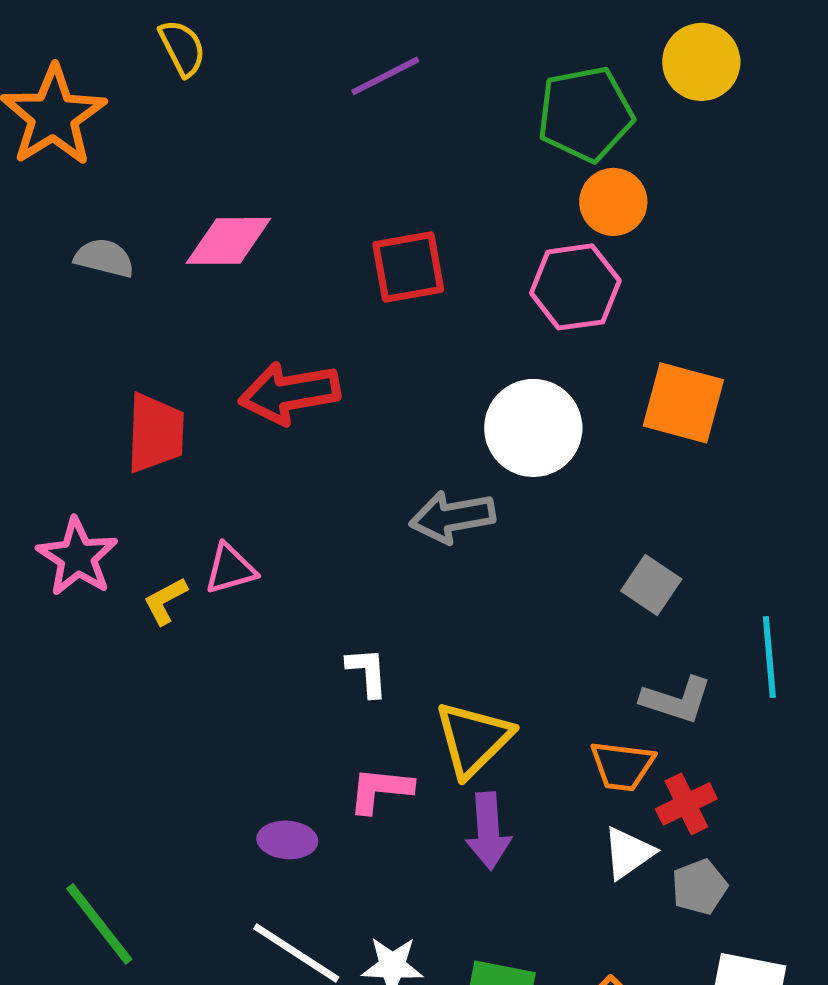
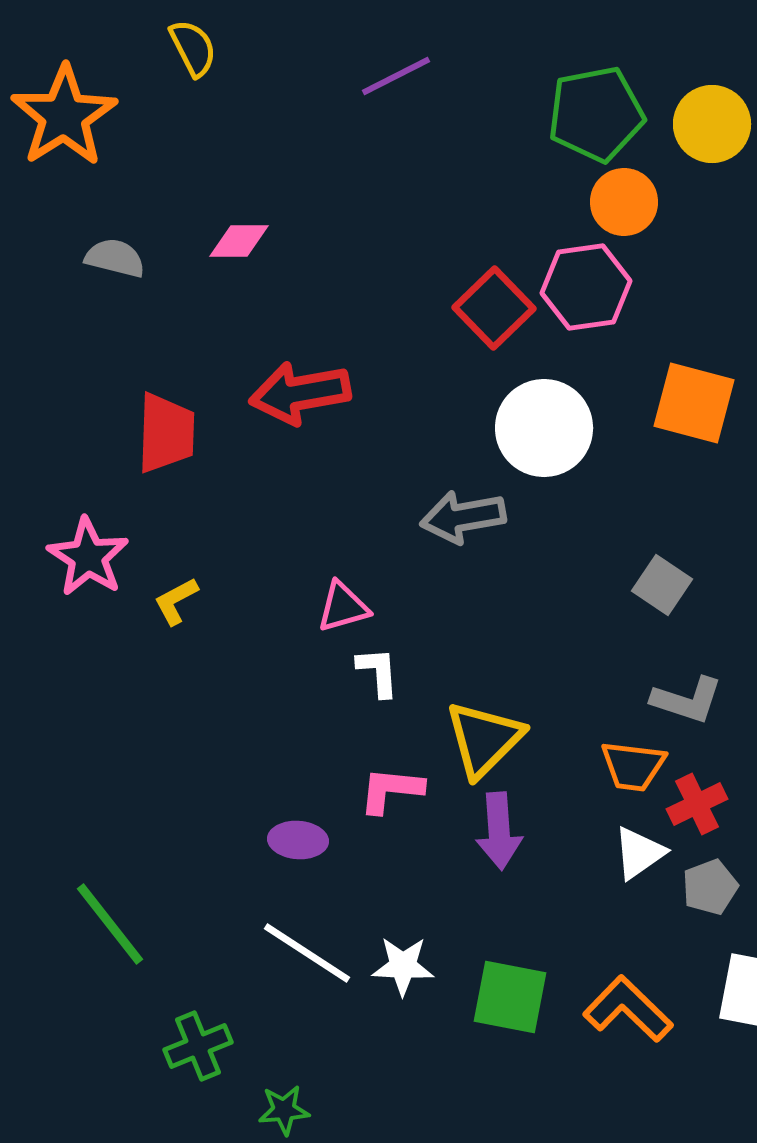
yellow circle: (701, 62) -> (712, 124), moved
pink diamond: (228, 241) -> (239, 241), size x0.7
red square: (408, 267) -> (494, 308), moved, turned -34
pink triangle: (230, 569) -> (343, 607), moved

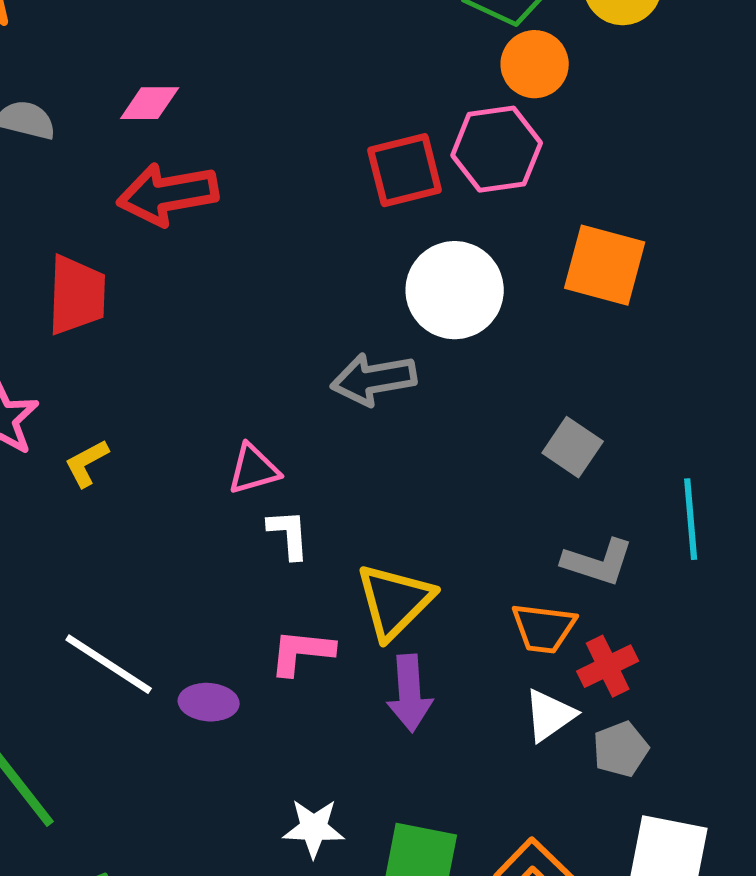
red square: (494, 308) -> (405, 170), turned 30
red arrow: (300, 393) -> (168, 194), moved
white line: (307, 953) -> (109, 664), moved

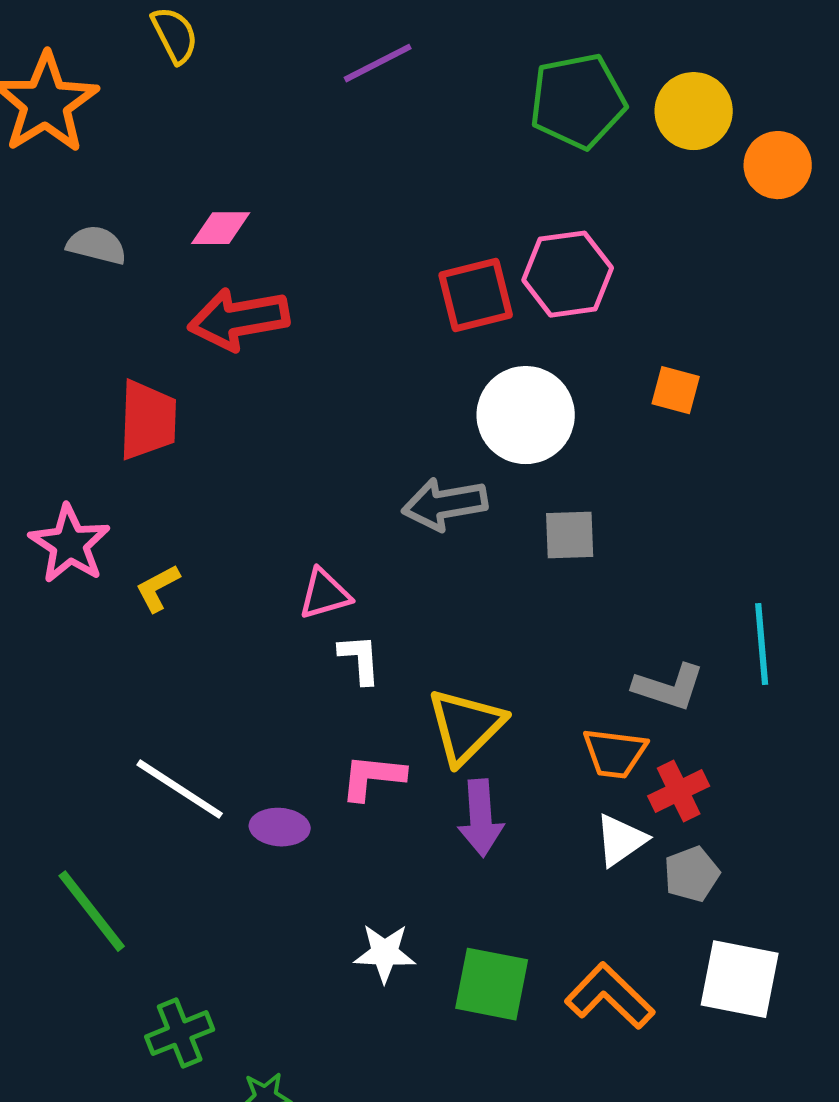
orange circle: (535, 64) -> (778, 165), moved
orange square: (605, 265) -> (676, 390), size x0.6
gray square: (573, 447) -> (570, 535), moved, turned -36

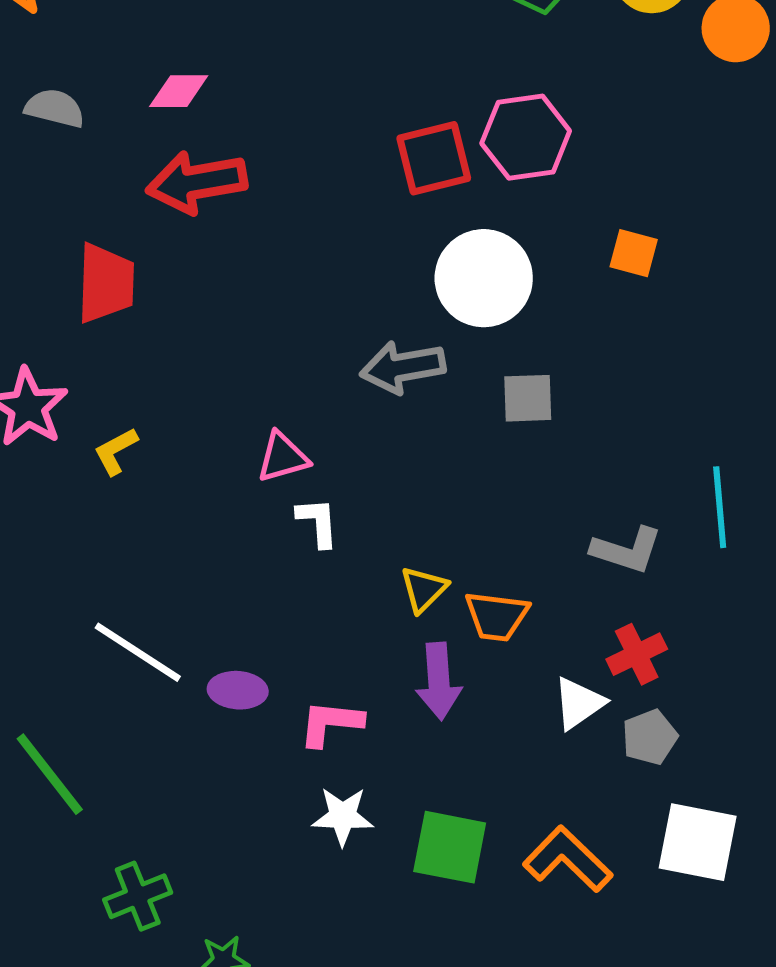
yellow triangle: (466, 726) -> (424, 589), size x0.6
orange trapezoid: (615, 753) -> (497, 616), moved
pink L-shape: (373, 777) -> (331, 723), moved

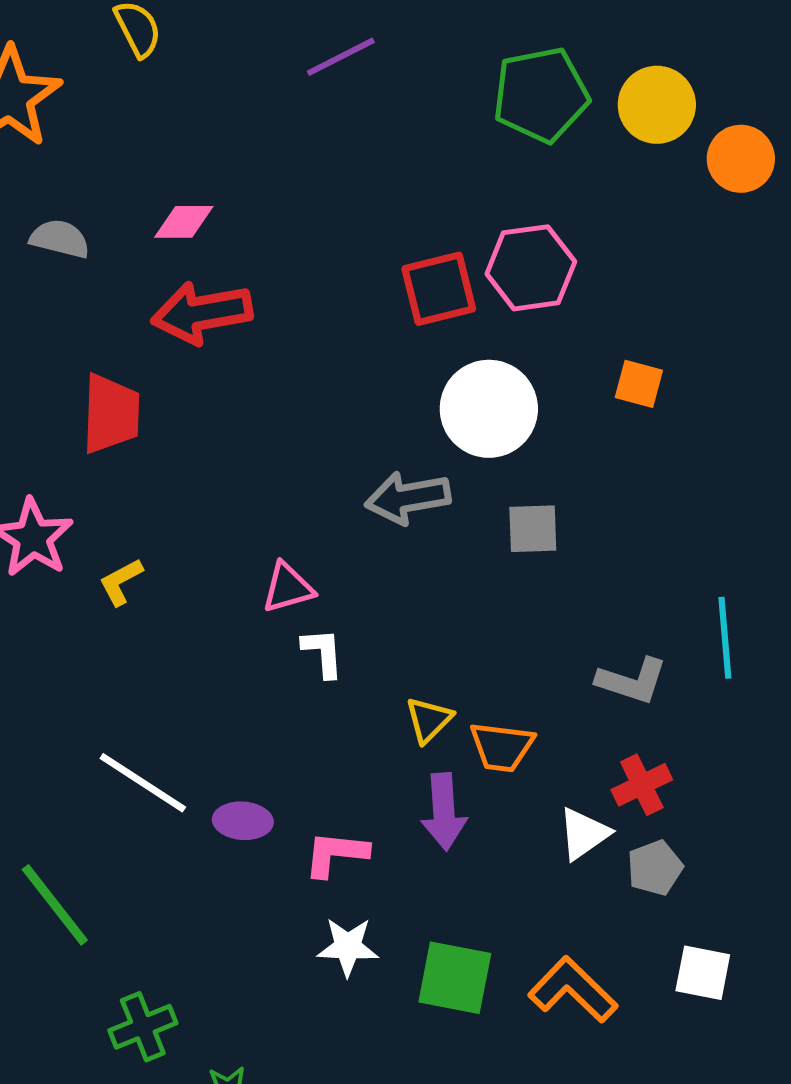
white square: (698, 842) -> (703, 973), size x0.7

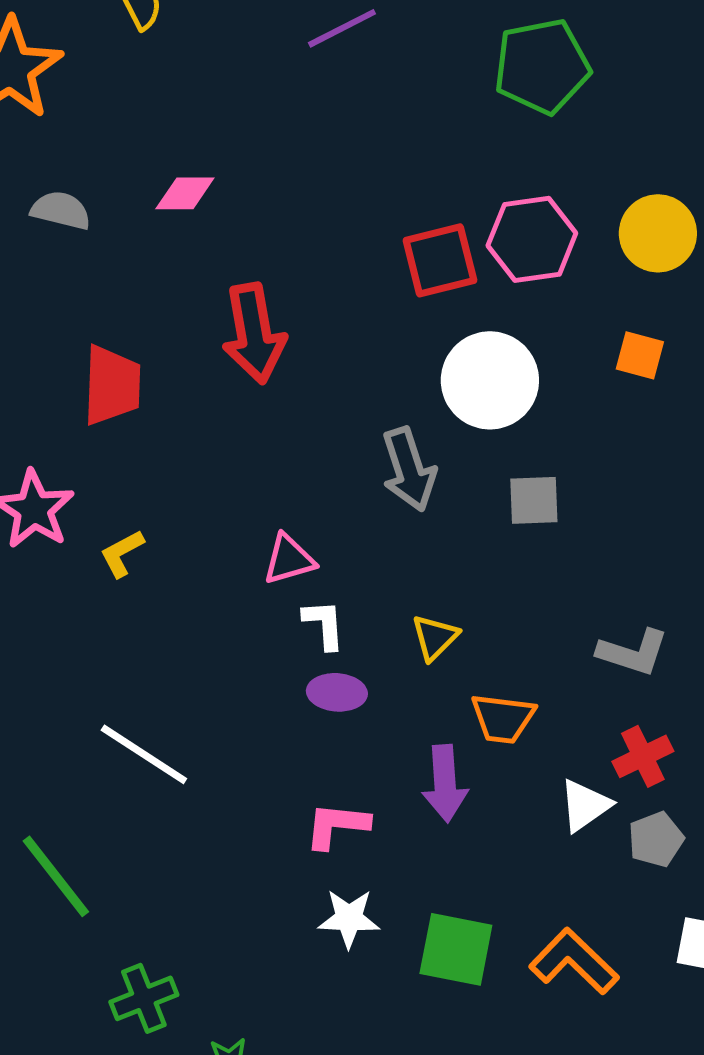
yellow circle: (657, 105) -> (658, 233), moved
red arrow: (202, 313) -> (254, 333), moved, turned -90
gray arrow: (408, 498) -> (409, 469), turned -98
yellow triangle: (429, 720) -> (435, 637), moved
purple ellipse: (243, 821) -> (337, 692), moved

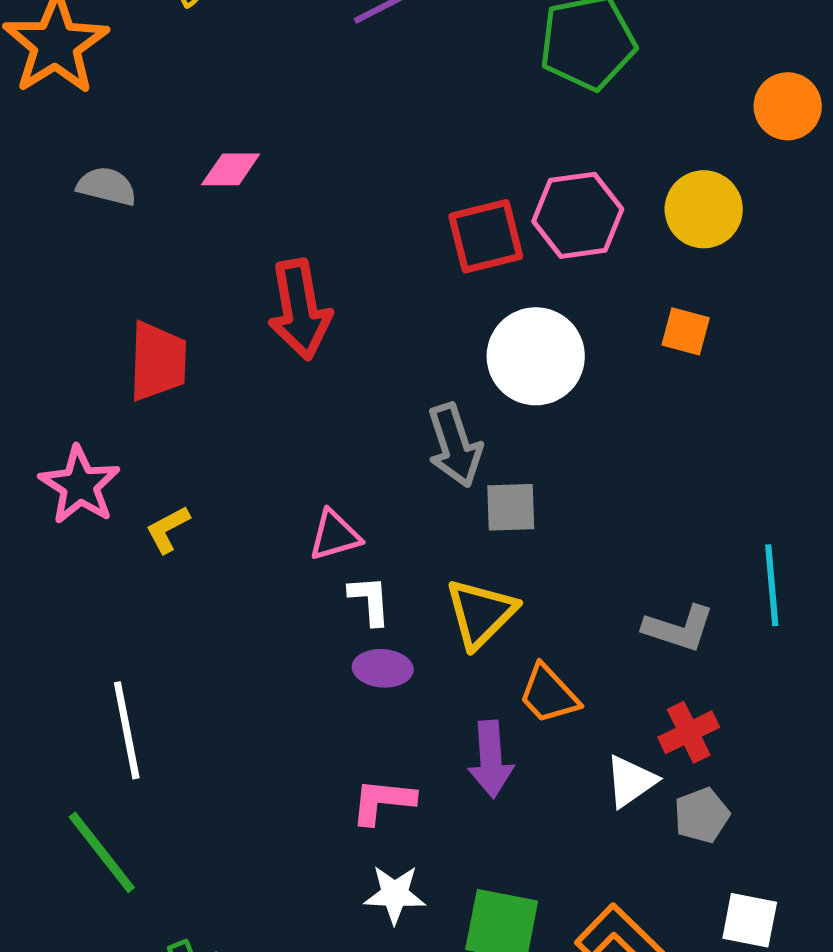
gray square: (534, 500) -> (511, 507), moved
yellow triangle: (435, 637) -> (481, 613), size x1.5
orange trapezoid: (503, 718) -> (549, 694), turned 40
white line: (144, 754) -> (127, 730), moved, turned 46

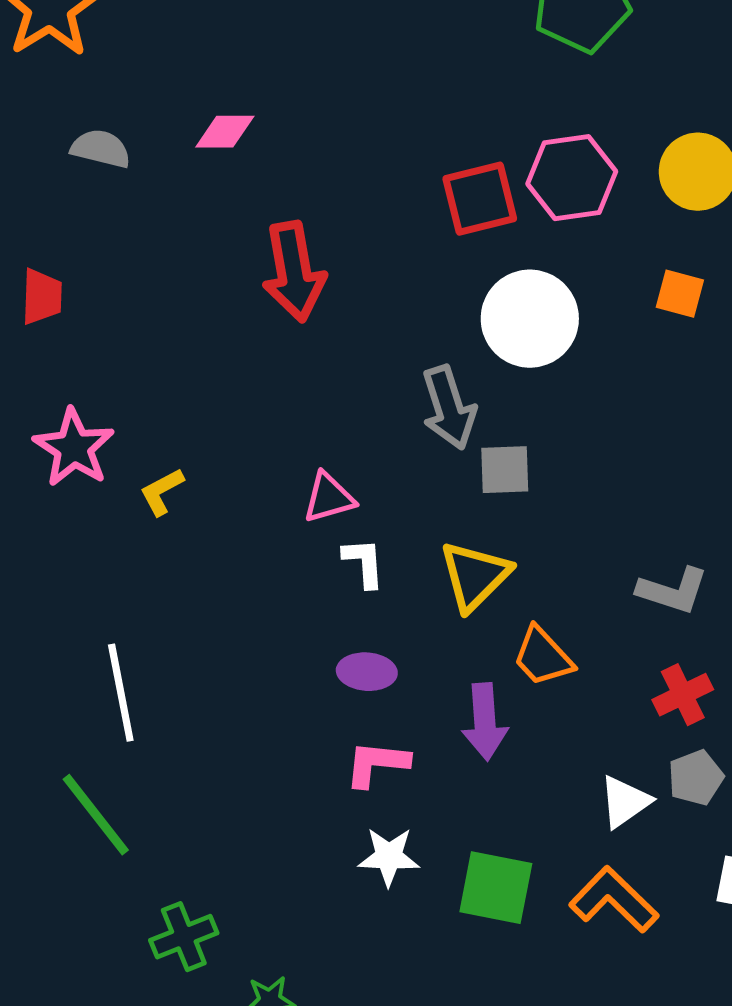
red trapezoid: (158, 361) -> (42, 297), moved, size x0.7
purple ellipse: (383, 668) -> (367, 672), moved
white triangle: (631, 781) -> (625, 802), moved

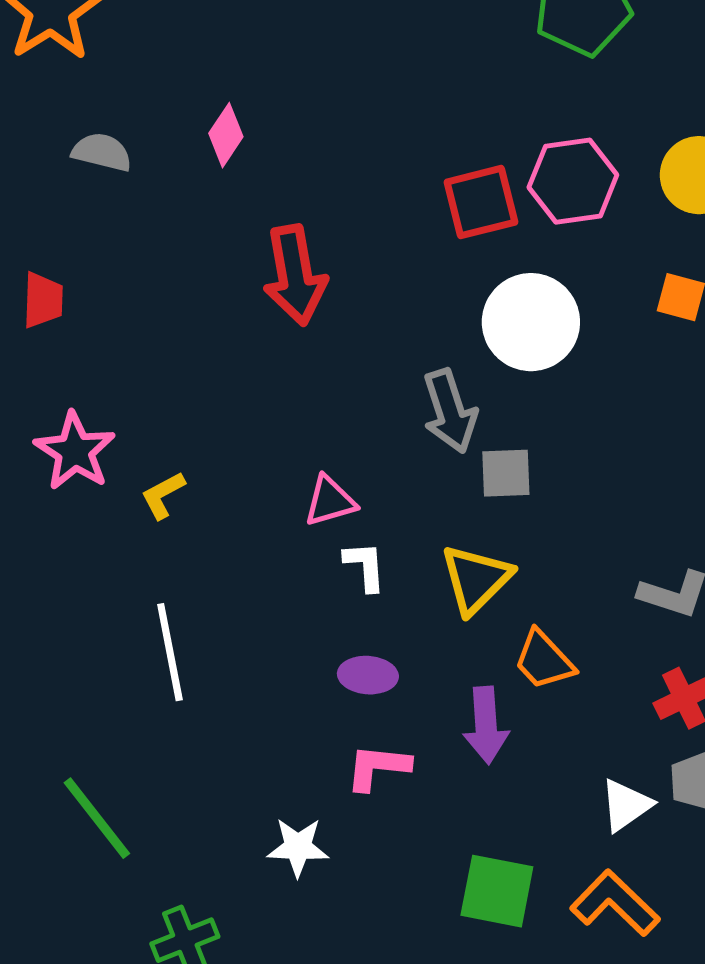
pink diamond: (225, 132) -> (226, 135), turned -56
white line: (121, 693) -> (170, 652), moved
white star: (389, 857) -> (298, 847), moved

